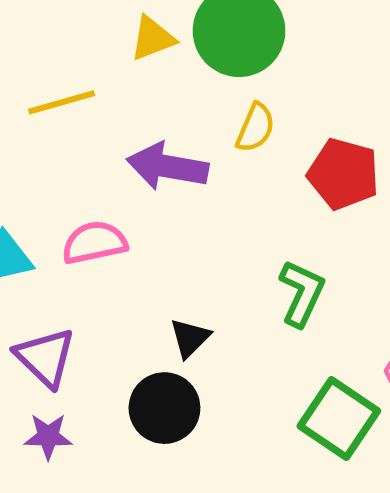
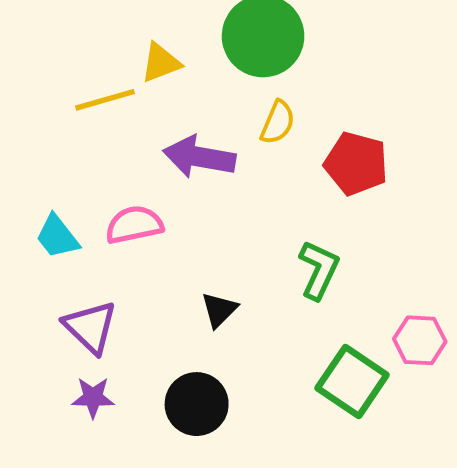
yellow triangle: (153, 38) -> (161, 63), moved
black circle: (164, 408) -> (197, 404), moved

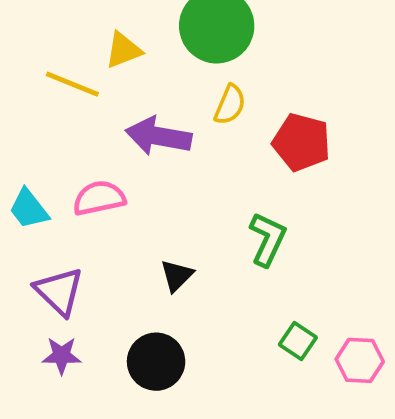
yellow line: (105, 100) -> (72, 84), turned 38
pink hexagon: (420, 340) -> (360, 360), moved
green square: (352, 381) -> (298, 341), size x0.6

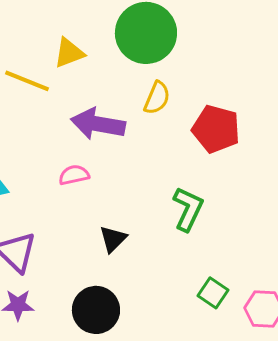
pink semicircle: (99, 198) -> (74, 175), moved, size x0.7

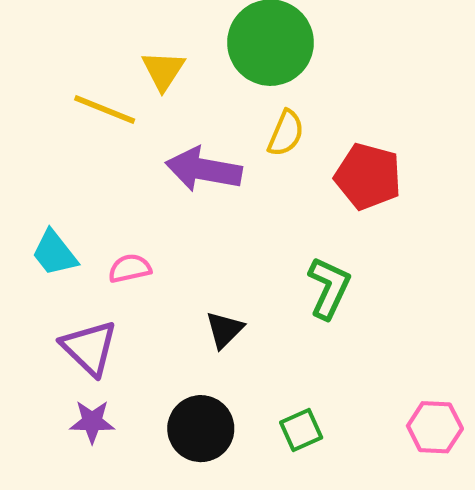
yellow triangle: (69, 53) -> (163, 71), turned -36
pink semicircle: (74, 175) -> (130, 268), moved
green square: (213, 293) -> (301, 430), moved, turned 32

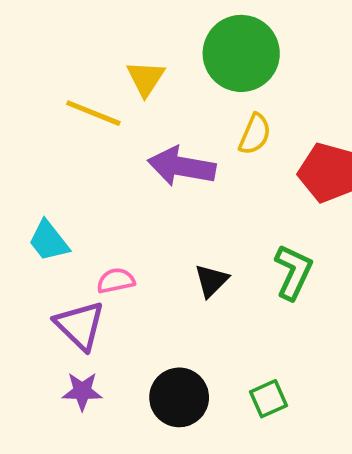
pink semicircle: (130, 268) -> (116, 281), moved
black triangle: (224, 330) -> (211, 281), moved

